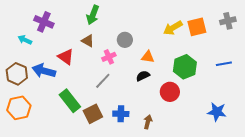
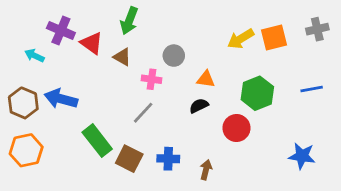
red triangle: (66, 57) -> (92, 43), moved
pink cross: (109, 57) -> (151, 79), turned 32
brown square: (93, 114) -> (129, 159), turned -36

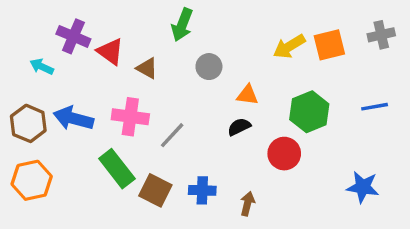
green arrow: (129, 21) -> (182, 25), moved
pink cross: (151, 79) -> (130, 117), moved, size x1.5

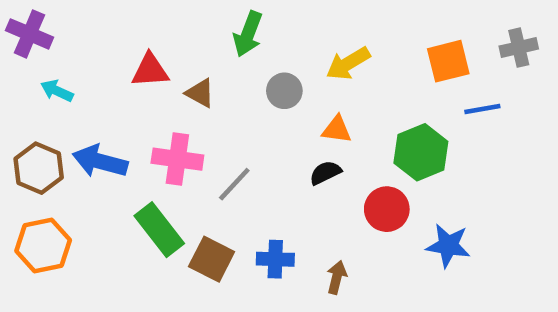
purple cross: (73, 36) -> (30, 34), moved
yellow arrow: (289, 46) -> (348, 63), moved
red triangle: (110, 52) -> (150, 70), turned -40
blue line: (375, 107) -> (482, 109), moved
blue star: (363, 187) -> (448, 246), moved

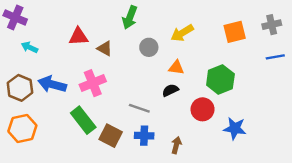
blue line: (482, 109) -> (275, 57), moved
pink cross: (177, 159) -> (93, 83), turned -30
gray line: (234, 184) -> (139, 108), moved, turned 66

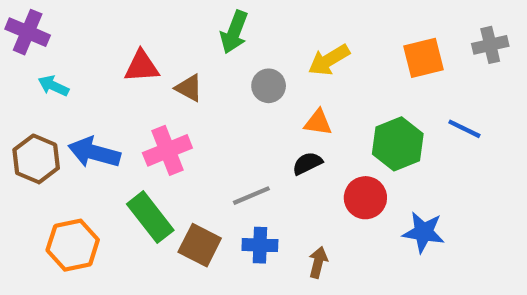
blue line: (275, 57) -> (464, 129), moved, turned 36
gray line: (139, 108) -> (251, 196), turned -42
orange hexagon: (22, 128) -> (73, 245), moved

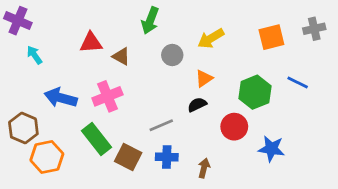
cyan arrow: (53, 86) -> (34, 55), turned 30
orange triangle: (318, 122) -> (204, 78), turned -42
brown hexagon: (36, 159) -> (23, 128), moved

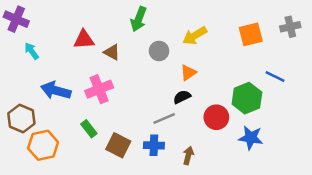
green hexagon: (255, 92) -> (247, 98), moved
gray line: (161, 125) -> (164, 119), moved
green rectangle: (96, 139) -> (89, 129), size x0.6

